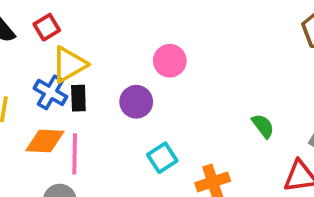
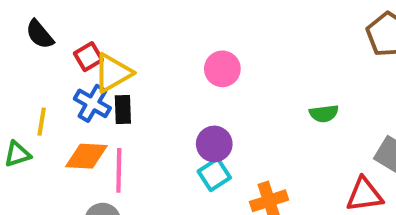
red square: (47, 27) -> (88, 57), moved
purple circle: (136, 102) -> (214, 144), moved
green semicircle: (263, 126) -> (324, 114), moved, turned 120

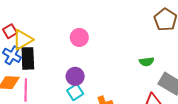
black rectangle: (123, 109) -> (28, 58), size x1.5
green semicircle: (324, 114) -> (147, 62), moved

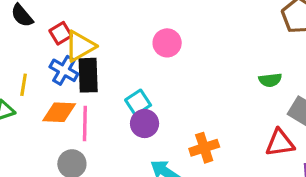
purple circle: (75, 76) -> (145, 124), moved
cyan square: (75, 92) -> (138, 103), moved

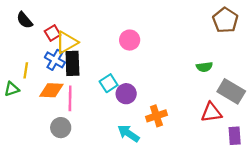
purple circle: (145, 124) -> (126, 94), moved

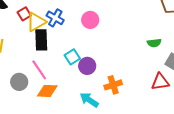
blue cross: (55, 60) -> (55, 18), moved
orange diamond: (51, 90) -> (47, 91), moved
pink line: (70, 98) -> (39, 70), turned -35
gray circle: (61, 128) -> (19, 82), moved

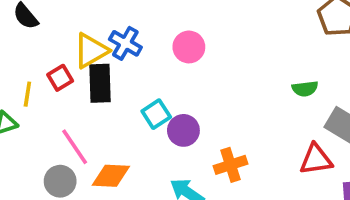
red square: (24, 14) -> (60, 78), moved
pink line: (39, 70) -> (75, 147), moved
gray circle: (19, 82) -> (60, 181), moved

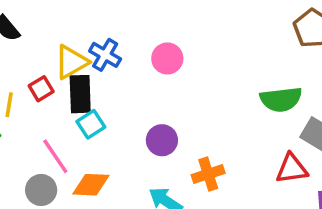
green semicircle: (305, 89) -> (281, 99), size x1.6
cyan square: (156, 114) -> (91, 124), moved

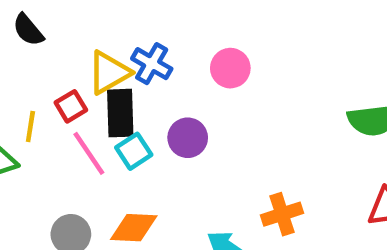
purple circle: (162, 140) -> (188, 138), moved
pink line: (55, 156) -> (89, 153), moved

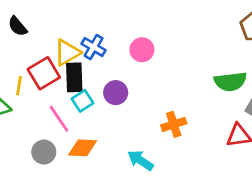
red square: (71, 106) -> (44, 73), size x1.6
pink line: (89, 153) -> (59, 119), moved
orange cross: (282, 214) -> (174, 124), moved

